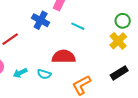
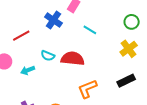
green circle: (123, 21) -> (132, 22), moved
cyan semicircle: (44, 74) -> (48, 56), moved

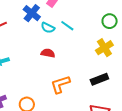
cyan semicircle: (48, 56) -> (48, 28), moved
red semicircle: (73, 59) -> (48, 53), size x0.6

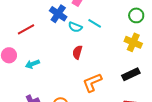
yellow cross: (104, 48) -> (133, 42), turned -30
red semicircle: (48, 53) -> (77, 52), turned -80

